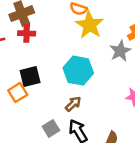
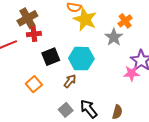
black square: (30, 77) -> (51, 57), moved
brown arrow: (73, 104) -> (70, 81), moved

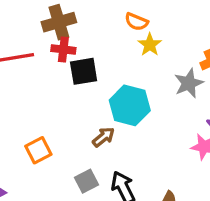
yellow star: (85, 19) -> (150, 45), size x0.6
black square: (51, 57) -> (84, 71), moved
orange square: (34, 84) -> (38, 150), moved

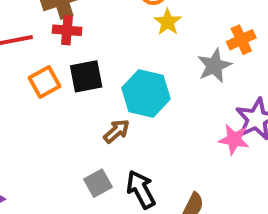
black square: (84, 71) -> (86, 76), moved
orange square: (38, 150) -> (45, 82), moved

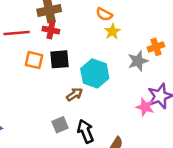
orange square: (45, 82) -> (34, 60), turned 36

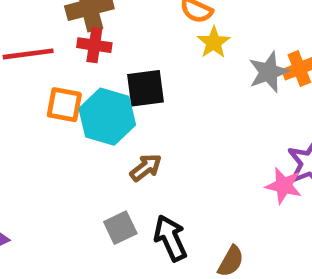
black square: (60, 59) -> (145, 88), moved
gray star: (138, 61) -> (269, 72), moved
cyan hexagon: (95, 73) -> (107, 117), moved

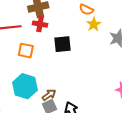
cyan hexagon: (107, 117) -> (25, 86), moved
brown arrow: (146, 168) -> (49, 95), moved

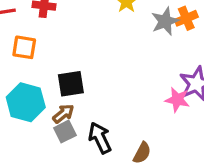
black square: (62, 44) -> (71, 84), moved

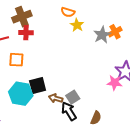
black square: (71, 84) -> (38, 85), moved
brown arrow: (63, 114) -> (56, 98), moved, turned -120
gray square: (65, 132) -> (73, 97), moved

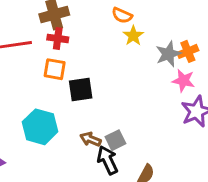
orange square: (16, 60) -> (55, 69), moved
pink star: (115, 83) -> (183, 81), moved
black square: (38, 85) -> (81, 89), moved

